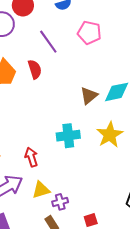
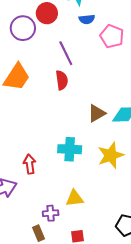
pink pentagon: (89, 33) -> (112, 36), moved
red semicircle: (35, 69) -> (62, 80), moved
yellow triangle: (41, 190) -> (75, 198), moved

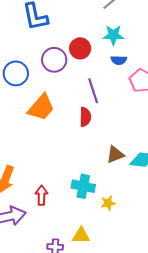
yellow star: (111, 155) -> (108, 203), moved, size x0.6

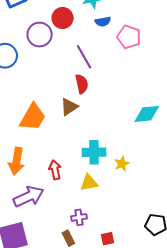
orange trapezoid: (41, 107) -> (33, 117), moved
brown triangle: (115, 155) -> (69, 107), moved
yellow triangle: (81, 236) -> (89, 183), moved

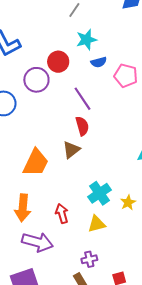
cyan cross: (94, 152) -> (99, 193), turned -30
purple arrow: (29, 197) -> (38, 242), turned 44

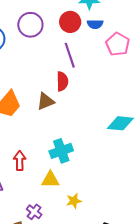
red circle: (58, 62) -> (70, 22), moved
yellow star: (128, 203) -> (74, 201), moved
purple cross: (89, 259) -> (34, 212), turned 35

